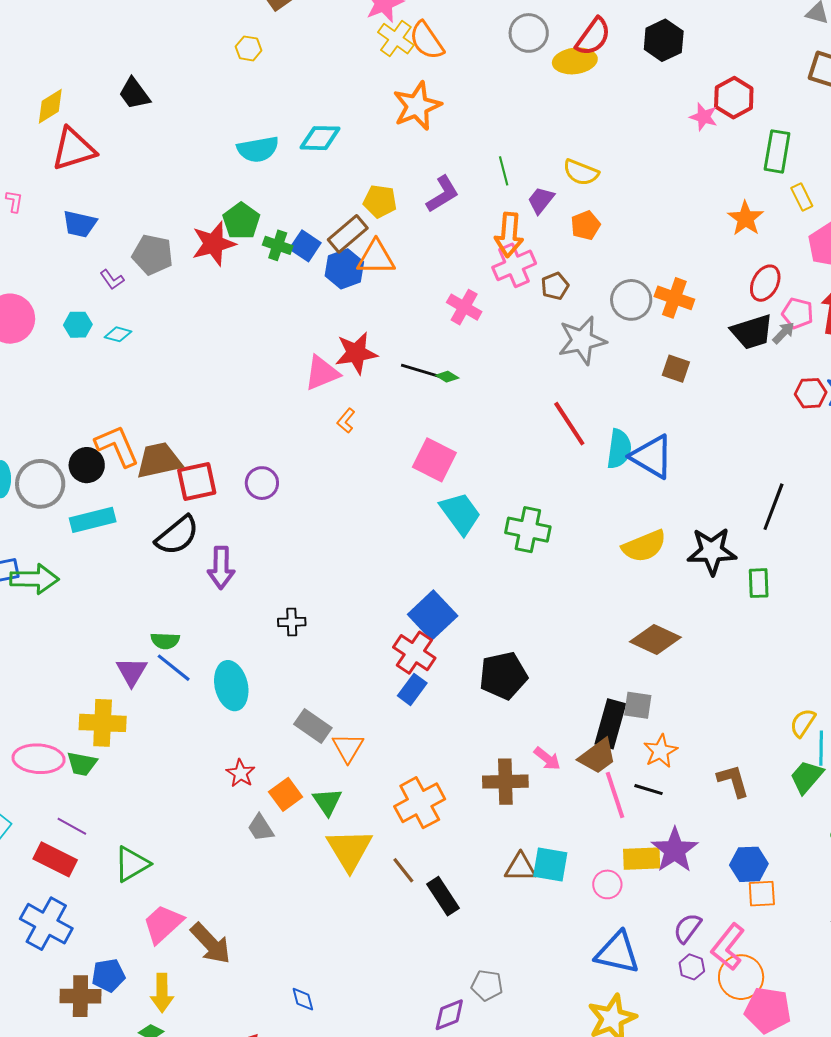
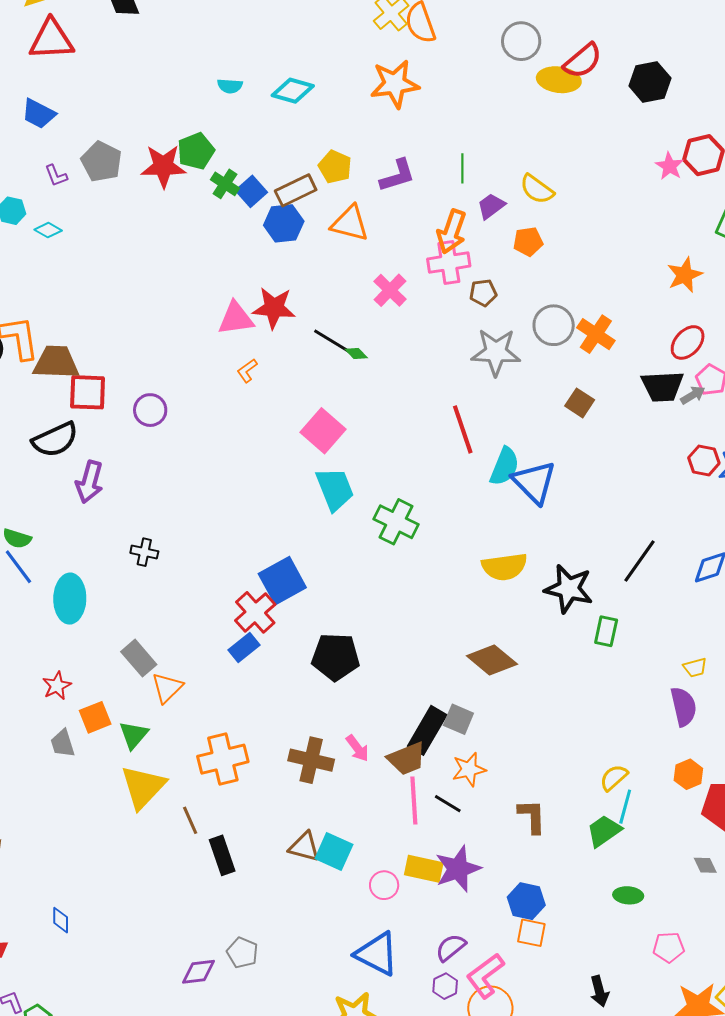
cyan semicircle: (258, 149) -> (230, 86), size x0.6
orange triangle: (376, 258) -> (350, 223), moved

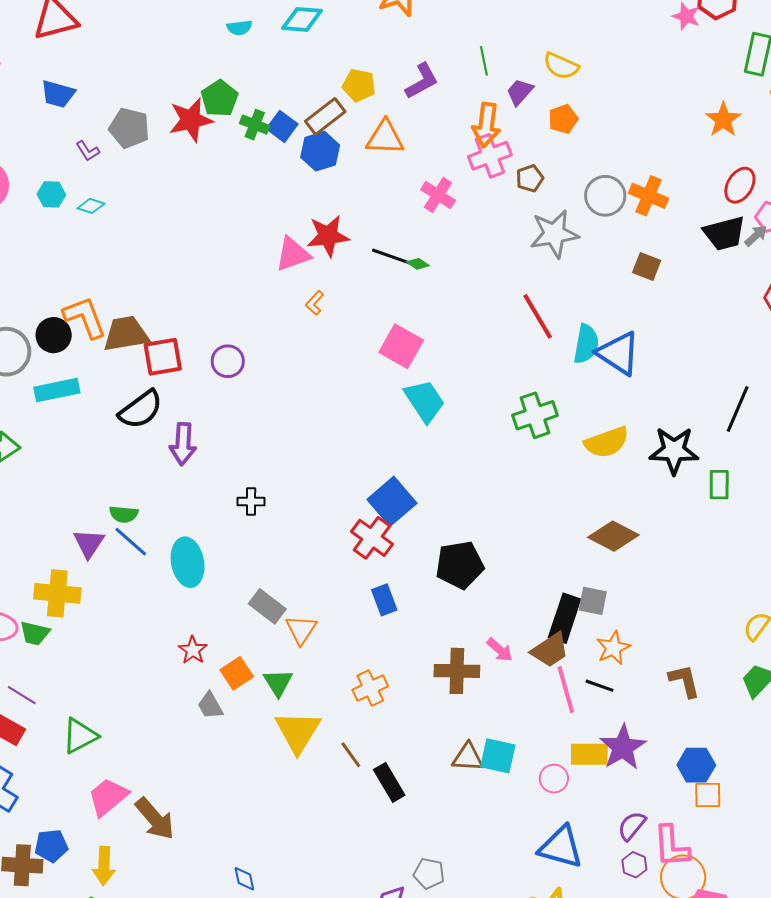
green cross: (396, 522) -> (535, 415), moved, turned -33
blue rectangle: (244, 648) -> (384, 600), moved, turned -60
orange cross: (223, 759) -> (370, 688), size x0.7
pink L-shape: (485, 976) -> (671, 846), turned -45

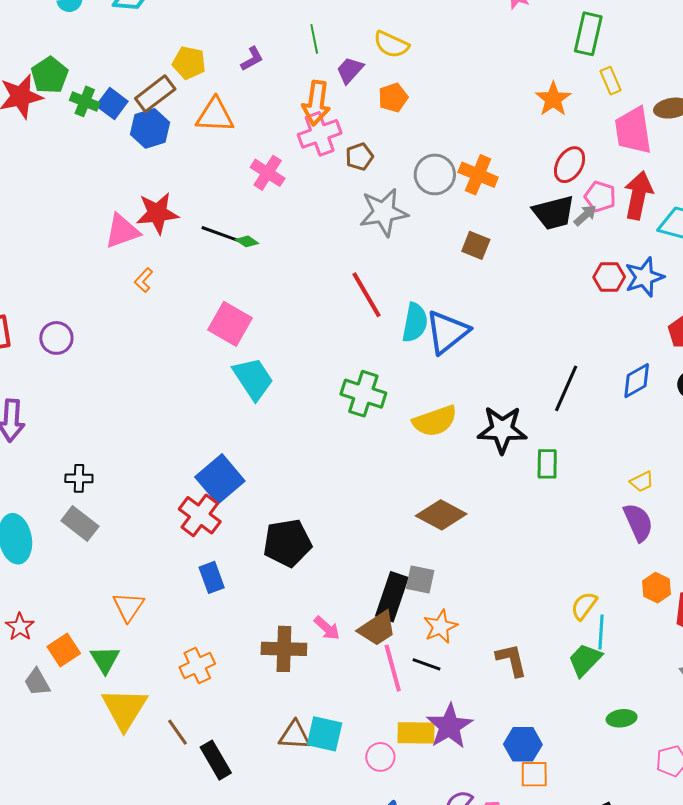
purple L-shape: (422, 81) -> (252, 59), size x0.7
blue triangle: (618, 353) -> (447, 332), turned 48
green cross: (535, 415) -> (363, 394), turned 36
gray rectangle: (267, 606) -> (80, 524), moved

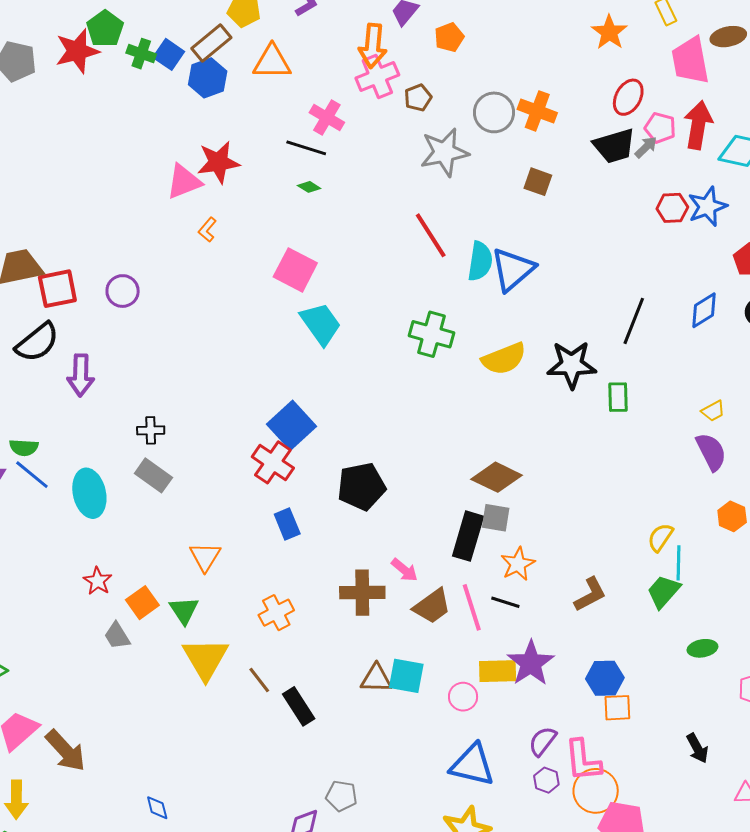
black line: (221, 234) -> (306, 148), moved
brown diamond: (441, 515) -> (497, 477), moved
brown trapezoid: (377, 629) -> (432, 606), moved
brown L-shape: (512, 660) -> (590, 594), turned 78

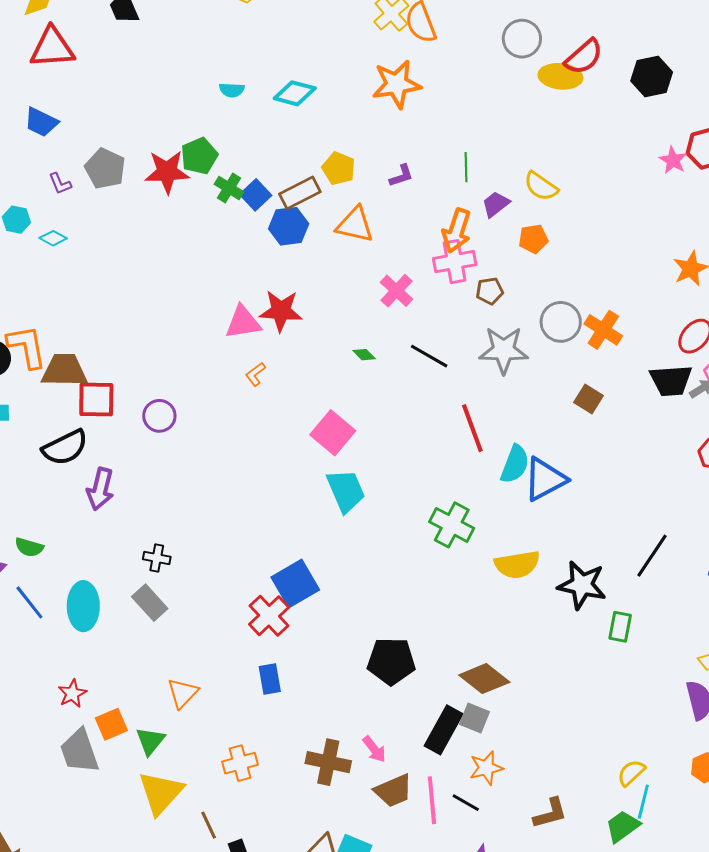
black line: (306, 148) -> (429, 356), moved
blue line: (32, 475) -> (29, 602), moved
black pentagon: (361, 486) -> (391, 661), moved
gray trapezoid: (117, 636) -> (79, 751), size x1.6

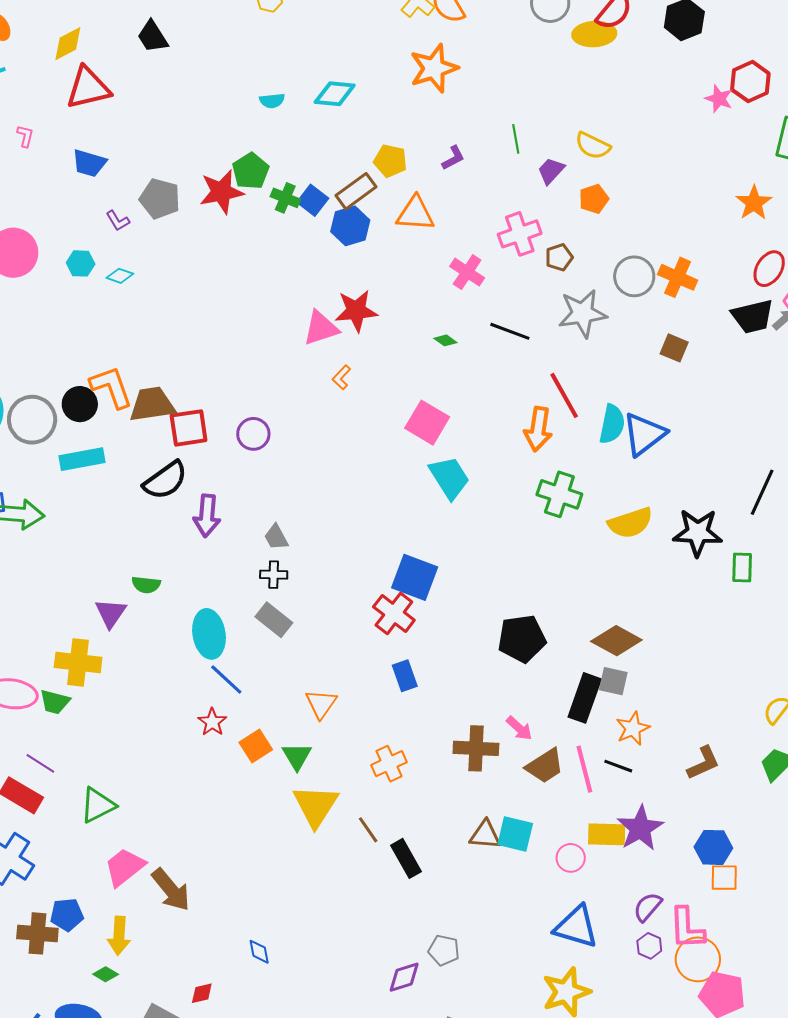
orange arrow: (457, 231) -> (538, 429), moved
blue square: (295, 583) -> (415, 577), turned -30
blue line: (29, 602) -> (226, 680), moved
gray trapezoid: (79, 751) -> (276, 537), moved, size x0.6

